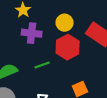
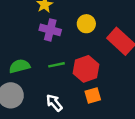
red hexagon: (68, 47) -> (86, 69), moved

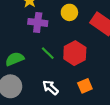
green line: (56, 65) -> (48, 53), turned 64
orange square: (93, 96) -> (85, 86), moved

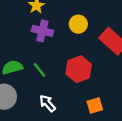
green line: (48, 53) -> (40, 70), moved
orange square: (85, 86) -> (95, 105), moved

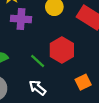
green line: (40, 70) -> (38, 61), moved

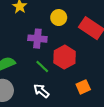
purple cross: (21, 19) -> (37, 39), moved

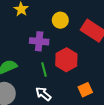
green line: (42, 67) -> (44, 69), turned 32

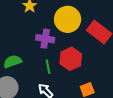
yellow circle: (60, 20) -> (68, 19), size x1.6

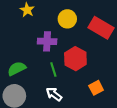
yellow circle: (68, 19) -> (67, 19), size x0.7

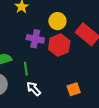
red hexagon: (75, 59) -> (59, 45), moved
green line: (53, 69) -> (26, 69), moved

